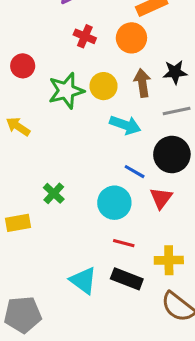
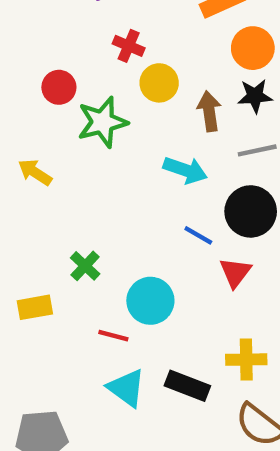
orange circle: (131, 38) -> (253, 48), moved
red circle: (23, 66) -> (59, 87), moved
yellow circle: (104, 86) -> (159, 83), moved
cyan circle: (114, 203) -> (150, 301), moved
red line: (124, 243) -> (113, 336), moved

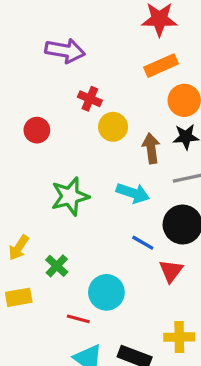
green star: (102, 122) -> (70, 196), moved
yellow arrow: (35, 172) -> (19, 248), moved, turned -90

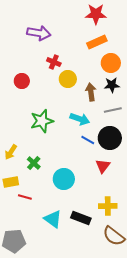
blue line: (143, 243) -> (88, 140), moved
red line: (78, 319) -> (25, 197), moved

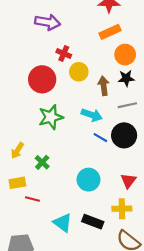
red circle: (22, 81) -> (42, 79), moved, size x1.6
red triangle: (103, 166) -> (128, 181), moved
cyan circle: (64, 179) -> (88, 180), moved

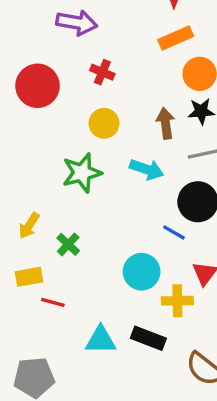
yellow circle: (79, 72) -> (104, 123), moved
red circle: (42, 79) -> (38, 86), moved
blue line: (100, 138) -> (174, 232), moved
yellow cross: (122, 209) -> (177, 301), moved
cyan triangle: (63, 223) -> (101, 340), turned -36

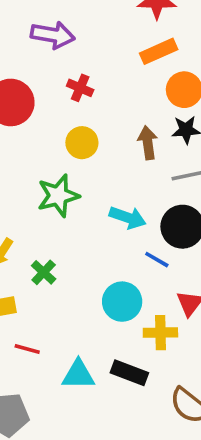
cyan arrow: (147, 169) -> (128, 218), moved
red line: (53, 302) -> (27, 349), moved

